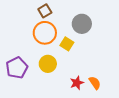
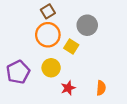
red star: (77, 83) -> (68, 88), moved
orange semicircle: (95, 83) -> (101, 88), turned 40

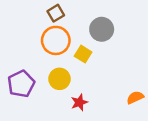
orange semicircle: (101, 88) -> (135, 97), moved, turned -120

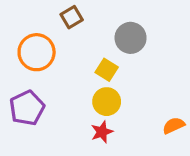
orange circle: (56, 40) -> (37, 52), moved
yellow circle: (59, 79) -> (107, 102), moved

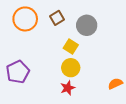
brown square: (72, 17) -> (57, 18), moved
orange circle: (37, 52) -> (25, 19), moved

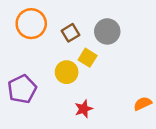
brown square: (57, 18) -> (71, 33), moved
yellow circle: (71, 68) -> (67, 72), moved

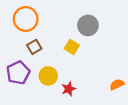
brown square: (71, 33) -> (34, 47), moved
yellow circle: (67, 72) -> (48, 76), moved

